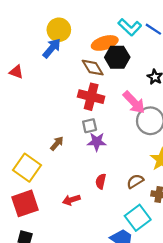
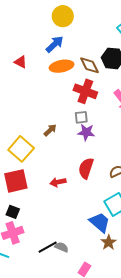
yellow circle: (59, 30) -> (63, 16), moved
orange ellipse: (105, 43) -> (62, 66), moved
red semicircle: (101, 181) -> (86, 168), size x1.5

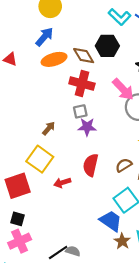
yellow square: (21, 149) -> (40, 159), moved

